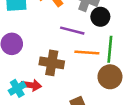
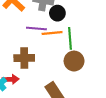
orange line: (87, 52) -> (52, 33), moved

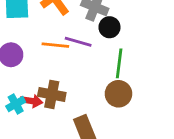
orange line: (52, 33) -> (55, 45), moved
brown cross: (24, 58) -> (52, 94), moved

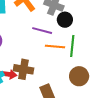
orange line: (55, 45) -> (55, 47), moved
brown circle: (118, 94) -> (79, 76), moved

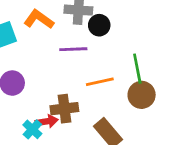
green line: (72, 46) -> (137, 69), moved
orange line: (55, 47) -> (100, 82), moved

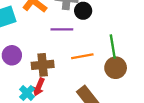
brown cross: (64, 109) -> (43, 65), moved
red arrow: (47, 121) -> (39, 87), turned 120

